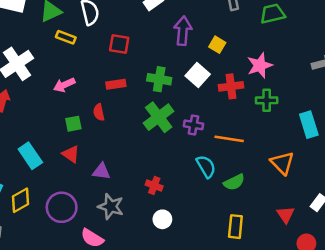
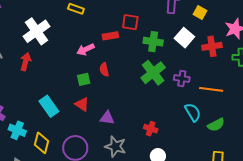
red square: (119, 44) -> (130, 22), moved
red rectangle: (116, 84) -> (110, 36), moved
pink arrow: (64, 85) -> (85, 49), moved
yellow diamond: (20, 200) -> (42, 143), turned -45

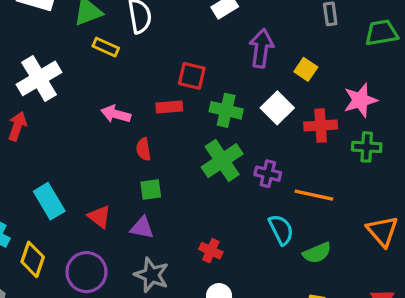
red rectangle: (110, 36) -> (169, 107), moved
pink arrow: (85, 49) -> (116, 114), turned 36
green square: (84, 79) -> (151, 190), moved
red triangle: (82, 104) -> (99, 217), moved

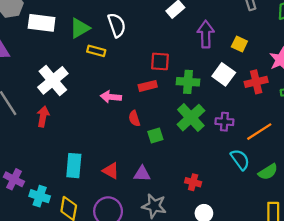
green square: (151, 190) -> (155, 135), moved
orange line: (314, 195) -> (259, 132), turned -36
cyan rectangle: (49, 201) -> (74, 166), turned 45

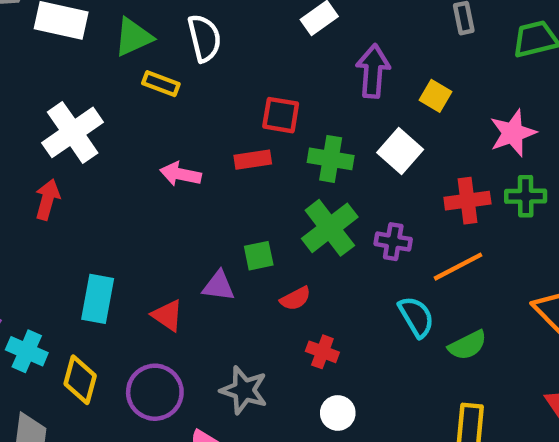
red cross: (256, 82) -> (467, 201), moved
red semicircle: (134, 118) -> (295, 299), moved, turned -105
purple triangle: (142, 174) -> (219, 286), moved

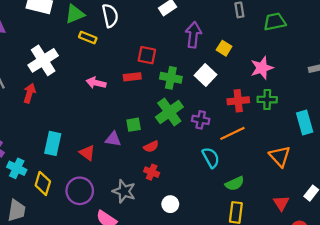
green semicircle: (467, 345) -> (235, 184), moved
red cross: (322, 352) -> (152, 172), moved

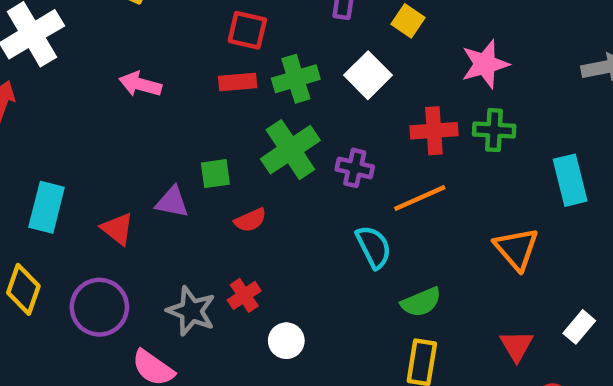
red rectangle: (132, 77) -> (238, 82), moved
green cross: (171, 78) -> (296, 79), turned -30
red cross: (152, 172) -> (244, 295), moved, turned 32

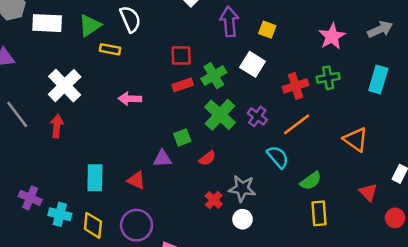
pink star: (485, 64) -> (332, 36), moved
purple cross: (355, 168) -> (257, 116), turned 36
cyan rectangle: (570, 180) -> (378, 80), moved, turned 44
gray star: (191, 311) -> (242, 188), moved

